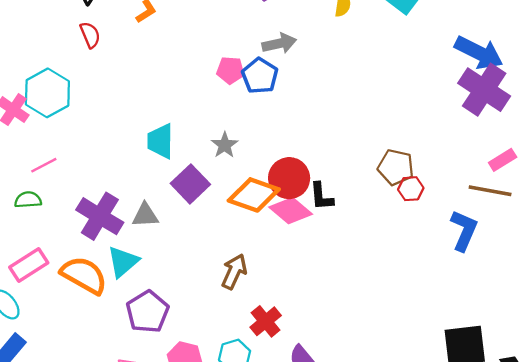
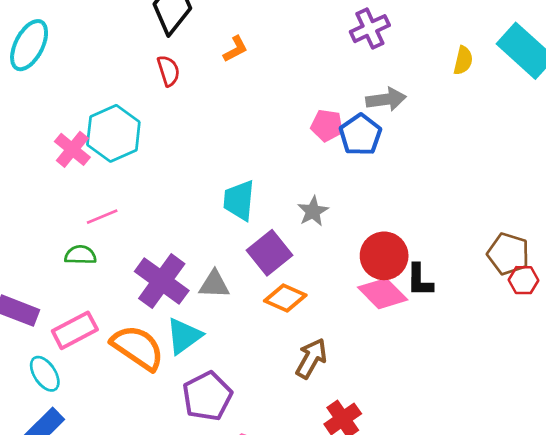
orange diamond: (254, 195) -> (285, 298), moved, size x0.7

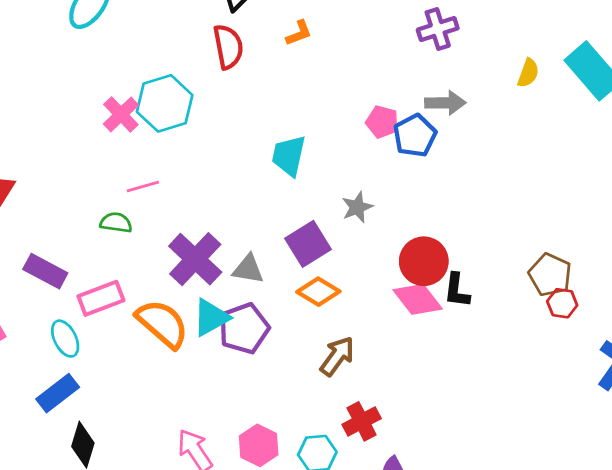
red semicircle: (168, 71) -> (228, 47), size x1.4
cyan trapezoid: (239, 200) -> (289, 156), moved
purple pentagon: (207, 396) -> (244, 328), moved

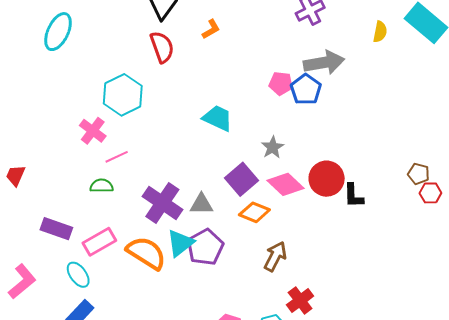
gray arrow: (445, 103) -> (324, 63), size x1.4
pink cross: (121, 114) -> (93, 131), moved
cyan trapezoid: (289, 156) -> (218, 118), turned 112
brown pentagon: (550, 275) -> (419, 174), size x0.7
pink diamond: (418, 299) -> (285, 184), moved

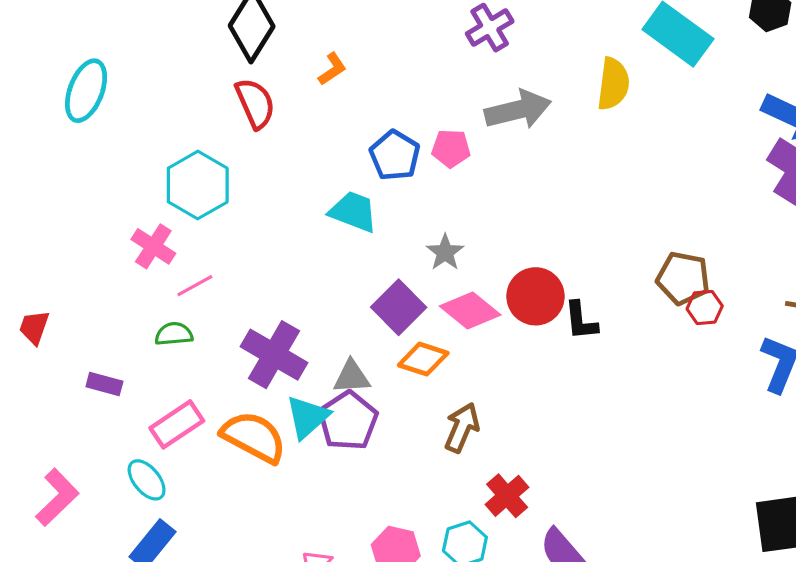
yellow semicircle: (380, 32) -> (613, 84), moved, size x1.5
blue pentagon: (306, 89) -> (395, 155), moved
brown pentagon: (419, 174) -> (683, 278), size x1.5
gray triangle: (201, 204) -> (352, 377), moved
purple rectangle: (56, 229) -> (104, 384), moved, size x0.7

